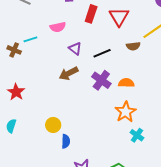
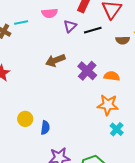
purple triangle: (75, 49) -> (70, 26), moved, turned 32
black line: (102, 53) -> (93, 30), moved
orange star: (126, 112) -> (108, 105), turned 30
yellow circle: (53, 125) -> (25, 119), moved

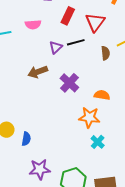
purple triangle: (70, 26) -> (56, 47), moved
brown semicircle: (123, 40) -> (105, 53), turned -96
orange semicircle: (112, 76) -> (102, 95), moved

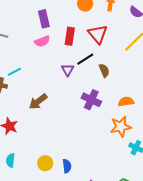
pink semicircle: (33, 25) -> (42, 41), moved
brown semicircle: (105, 53) -> (104, 70), moved
brown arrow: (38, 72) -> (38, 102), moved

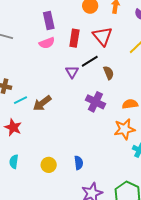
cyan line: (14, 72) -> (20, 100), moved
blue semicircle: (67, 166) -> (79, 163), moved

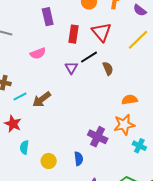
pink semicircle: (47, 43) -> (38, 53), moved
purple cross: (95, 102) -> (98, 137), moved
cyan semicircle: (14, 162) -> (24, 147), moved

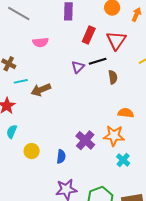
pink semicircle: (38, 53) -> (40, 42), moved

